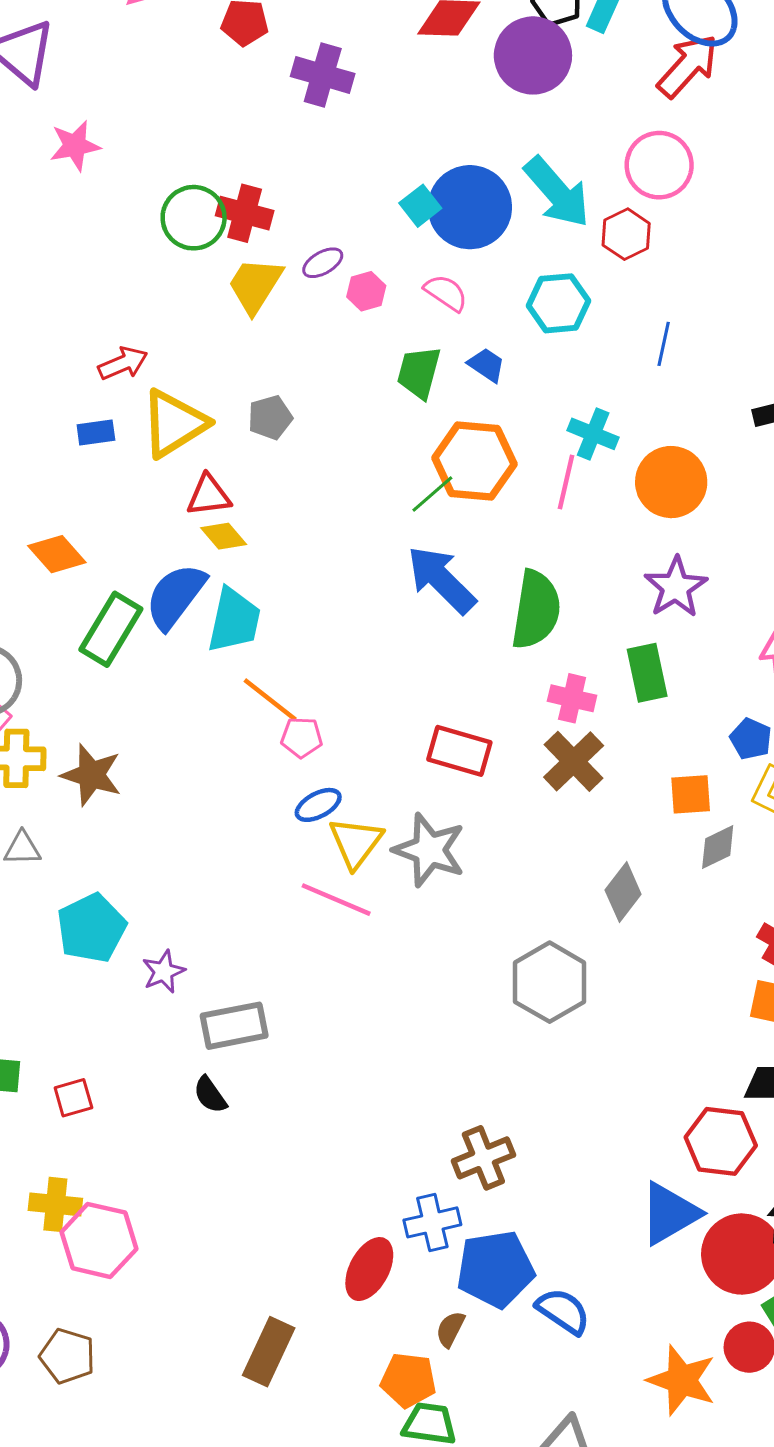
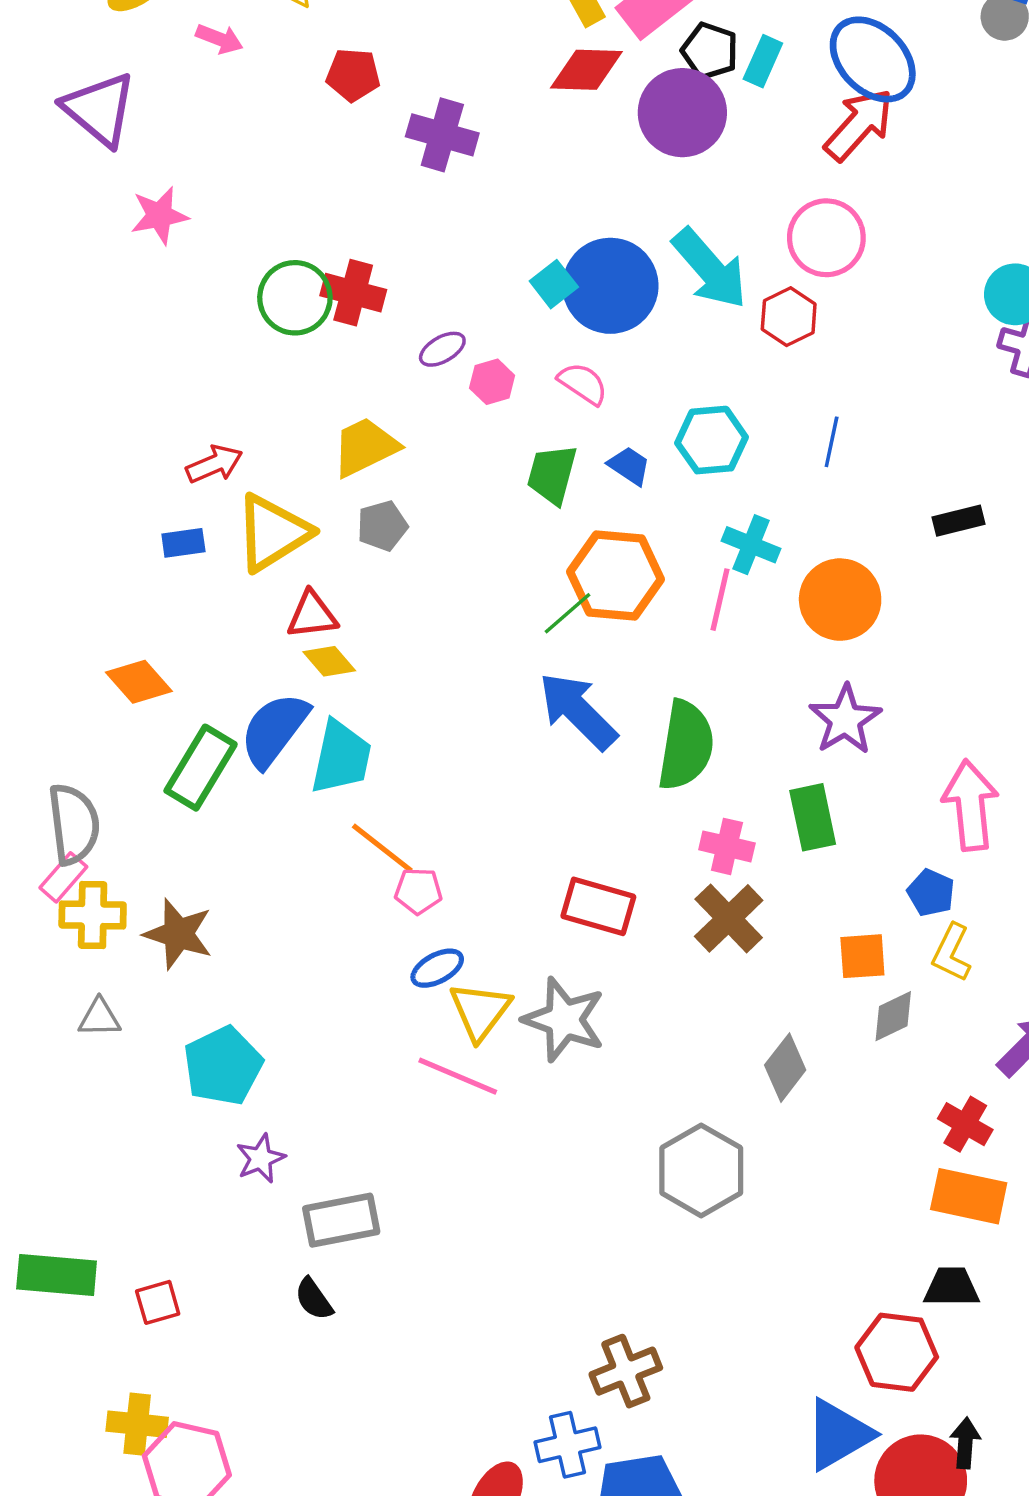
yellow trapezoid: (255, 285) -> (365, 447), moved, turned 32
cyan hexagon: (559, 303) -> (712, 440), moved
cyan pentagon: (91, 928) -> (223, 1066), moved

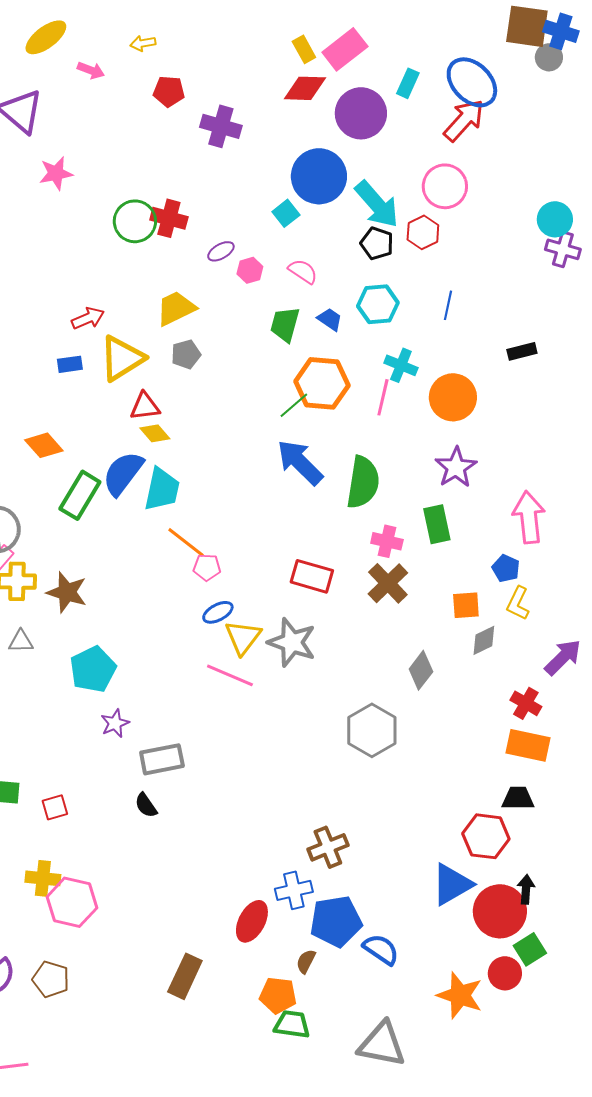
black pentagon: (710, 51) -> (377, 243), moved
blue circle: (610, 286) -> (319, 176), moved

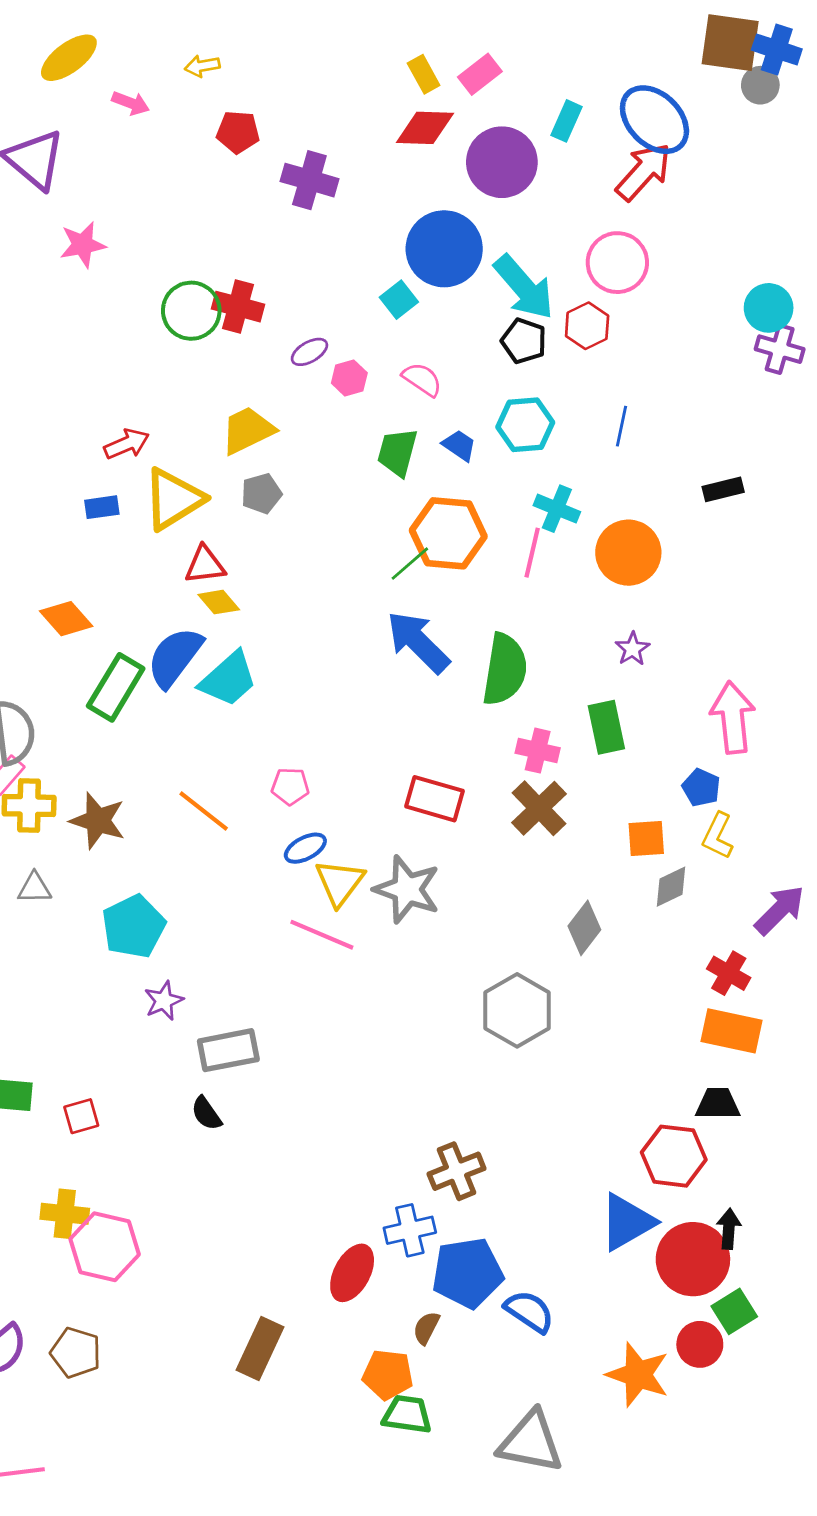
pink rectangle: (345, 49) -> (480, 74), size x0.7
purple star: (456, 467) -> (632, 649), size x0.6
cyan trapezoid: (162, 489) -> (228, 679), turned 36
orange line: (186, 542) -> (204, 811), moved

